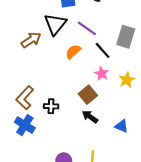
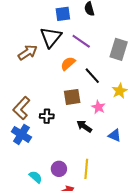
black line: (103, 50) -> (92, 76), moved
pink star: (102, 74) -> (98, 107), moved
brown square: (88, 95) -> (72, 97), moved, turned 30

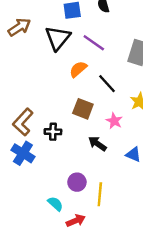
brown arrow: (28, 52) -> (19, 27), moved
brown square: (72, 97) -> (83, 109), turned 30
purple circle: (59, 169) -> (77, 182), moved
cyan semicircle: (36, 177) -> (55, 204), moved

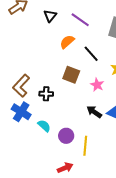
black triangle: (58, 38) -> (50, 16), size x0.6
black arrow: (97, 144) -> (94, 112), moved
cyan semicircle: (55, 204) -> (44, 126), moved

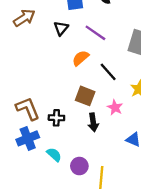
brown L-shape: (21, 86) -> (28, 109), turned 115
blue cross: (21, 112) -> (28, 138), turned 36
black arrow: (94, 112) -> (93, 122), moved, turned -133

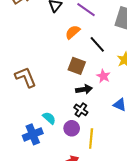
black cross: (56, 118) -> (81, 110), moved, turned 32
black arrow: (93, 122) -> (84, 89), turned -91
blue cross: (28, 138) -> (33, 134), moved

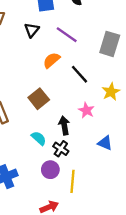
brown square: (77, 66) -> (39, 99), moved, turned 30
black arrow: (84, 89) -> (64, 125), turned -91
cyan semicircle: (49, 118) -> (39, 138), moved

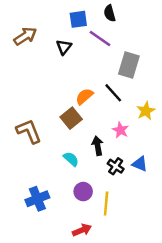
purple line: (67, 35) -> (100, 39), moved
gray rectangle: (110, 44) -> (129, 65), moved
orange semicircle: (51, 60) -> (84, 96), moved
black cross: (61, 149) -> (116, 166), moved

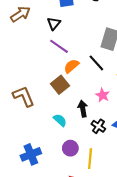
purple line: (100, 39) -> (59, 46), moved

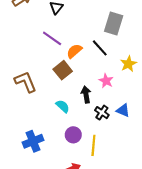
purple line: (59, 46) -> (52, 38), moved

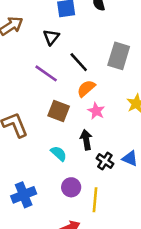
black line: (100, 48) -> (79, 62), moved
orange semicircle: (74, 51) -> (86, 88), moved
brown square: (63, 70) -> (59, 111), turned -30
pink star: (106, 81) -> (96, 111), moved

